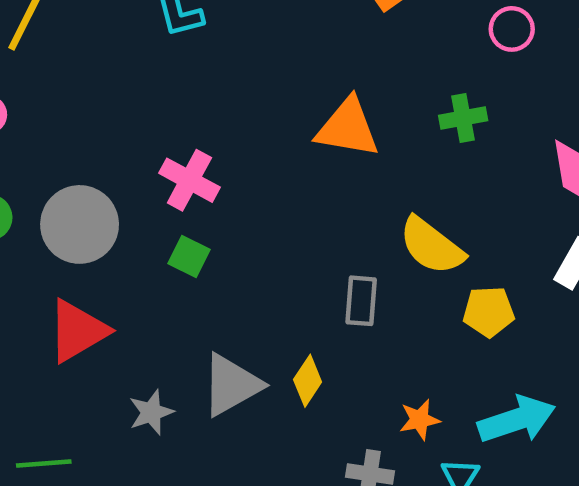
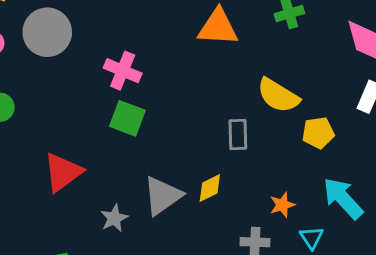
gray circle: (80, 224) -> (47, 32), moved
green square: (189, 256) -> (127, 118), size x1.4
yellow diamond: (308, 381) -> (210, 188), turned 36
cyan arrow: (517, 420) -> (343, 198), turned -108

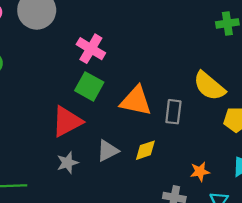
orange triangle: (218, 27) -> (136, 101), moved
red triangle: (63, 172) -> (67, 121), moved
gray triangle: (162, 196) -> (108, 151), size x0.7

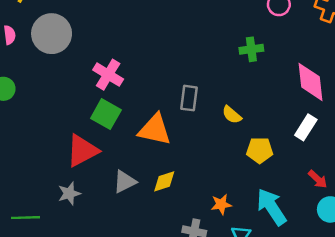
yellow semicircle: (209, 86) -> (232, 115), size x0.6
gray rectangle: (173, 112) -> (189, 98), moved
gray star: (67, 163) -> (69, 193), moved

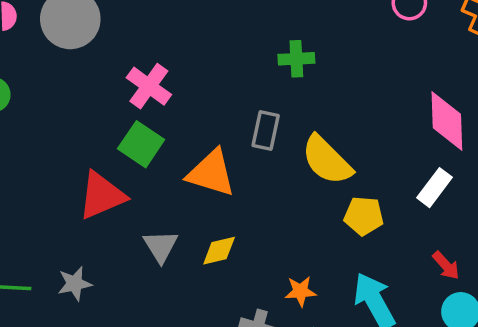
green cross: (251, 49) -> (296, 59), moved
yellow semicircle: (232, 115) -> (327, 160), size x1.8
gray triangle: (125, 182) -> (161, 246), turned -40
gray star: (69, 193) -> (75, 284), moved

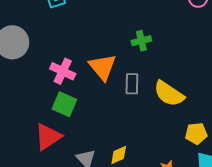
orange triangle: (211, 173) -> (102, 67), moved, turned 44
yellow pentagon: (364, 216) -> (196, 134), moved

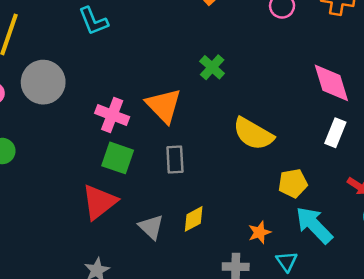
green cross: (141, 41) -> (212, 67), turned -30
gray rectangle: (132, 84) -> (175, 160), moved

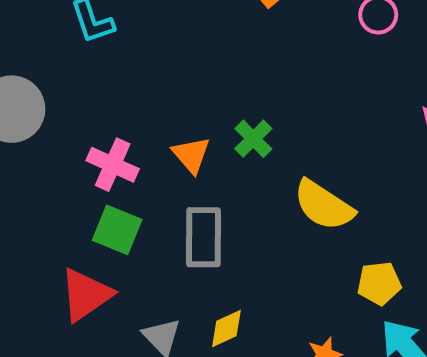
green cross: (212, 67) -> (253, 139), moved
orange triangle: (164, 106) -> (191, 155), size x0.7
gray rectangle: (175, 160) -> (203, 237), size x1.4

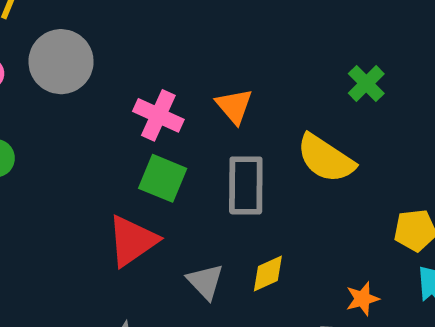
green cross: (253, 139) -> (366, 83), moved
yellow semicircle: (324, 205) -> (326, 158), moved

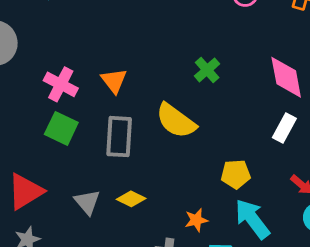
red triangle: (132, 241) -> (25, 191), moved
yellow diamond: (268, 273) -> (131, 199), turned 48

